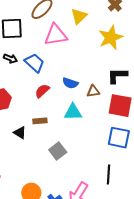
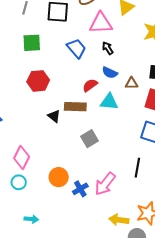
black arrow: (10, 59) -> (108, 48), moved, turned -152
red semicircle: (42, 91) -> (90, 85), moved
brown rectangle: (40, 121) -> (75, 107), size x1.5

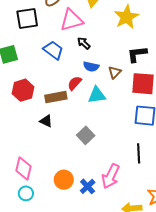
brown triangle: (132, 83) -> (115, 72), turned -32
brown rectangle: (75, 107) -> (56, 97), moved

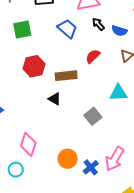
blue semicircle: (91, 67) -> (119, 31), moved
red semicircle: (75, 83) -> (93, 56), moved
cyan triangle: (97, 95) -> (118, 93), moved
cyan circle: (26, 193) -> (16, 170), moved

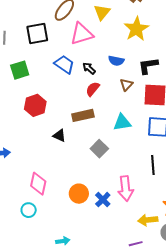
black arrow: (98, 24) -> (89, 68), moved
brown rectangle: (66, 76) -> (83, 115), moved
pink arrow: (115, 159) -> (126, 189), turned -30

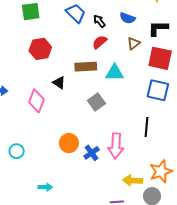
cyan triangle: (122, 122) -> (115, 73), moved
pink diamond: (38, 184) -> (36, 101), moved

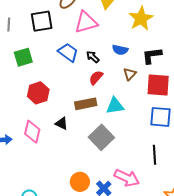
pink diamond: (36, 101) -> (32, 132), moved
gray square: (96, 102) -> (101, 137), size x1.4
pink arrow: (116, 146) -> (127, 178), turned -60

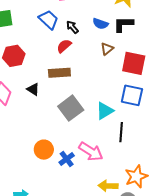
black L-shape: (152, 56) -> (123, 24), moved
red semicircle: (96, 78) -> (64, 46), moved
cyan triangle: (115, 106) -> (105, 111), moved, turned -30

